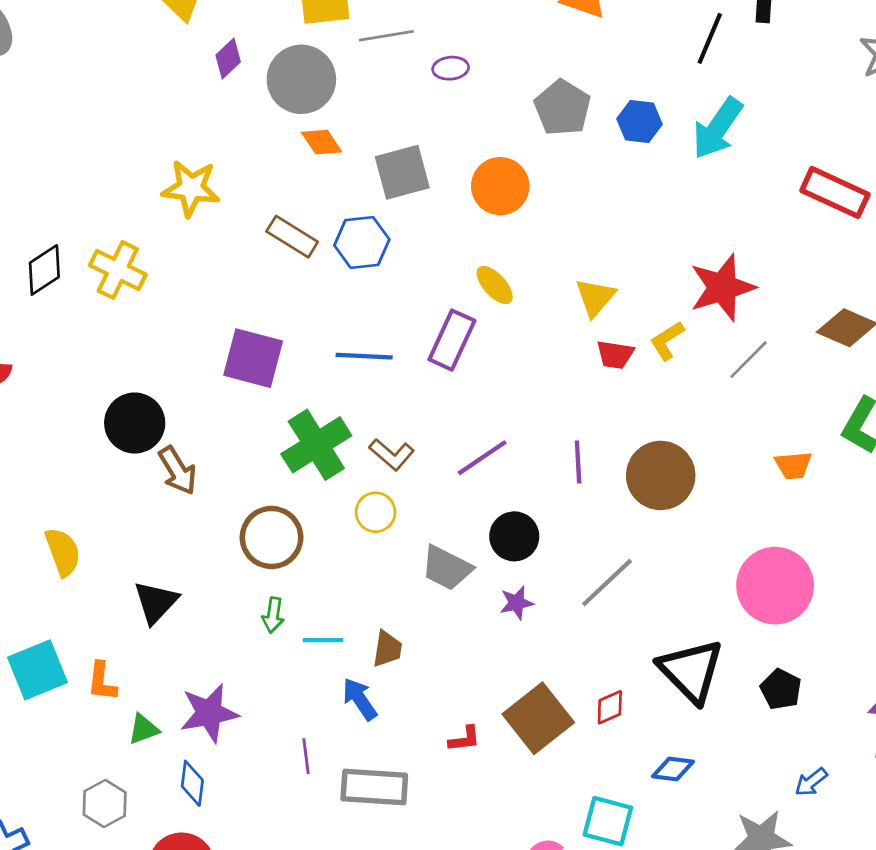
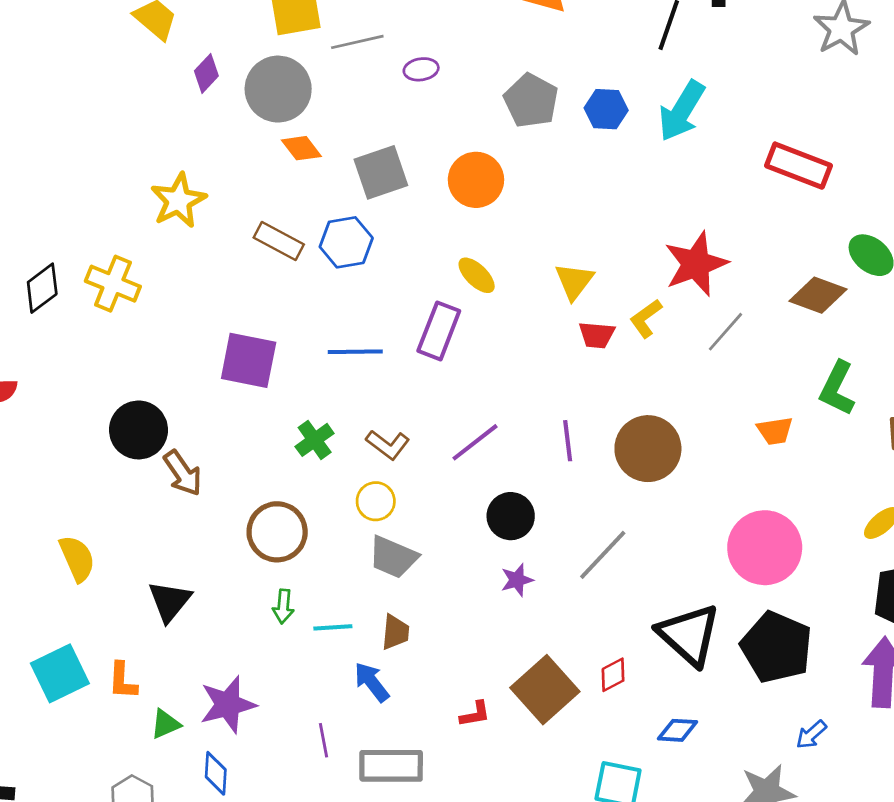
yellow star: (191, 188) -> (178, 201), turned -30
green cross: (316, 445) -> (315, 440), size x0.6
gray trapezoid: (447, 568) -> (393, 557), moved
black pentagon: (781, 689) -> (777, 647), size x1.8

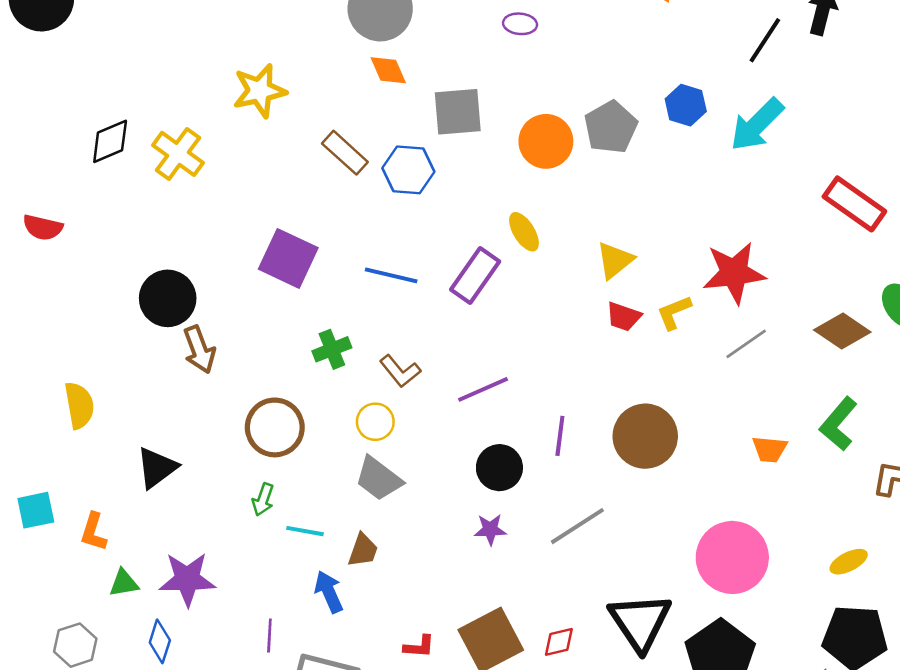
gray pentagon: (531, 101) -> (611, 127), moved
purple line: (568, 441) -> (560, 436), moved
cyan square: (60, 673) -> (36, 510), size x0.7

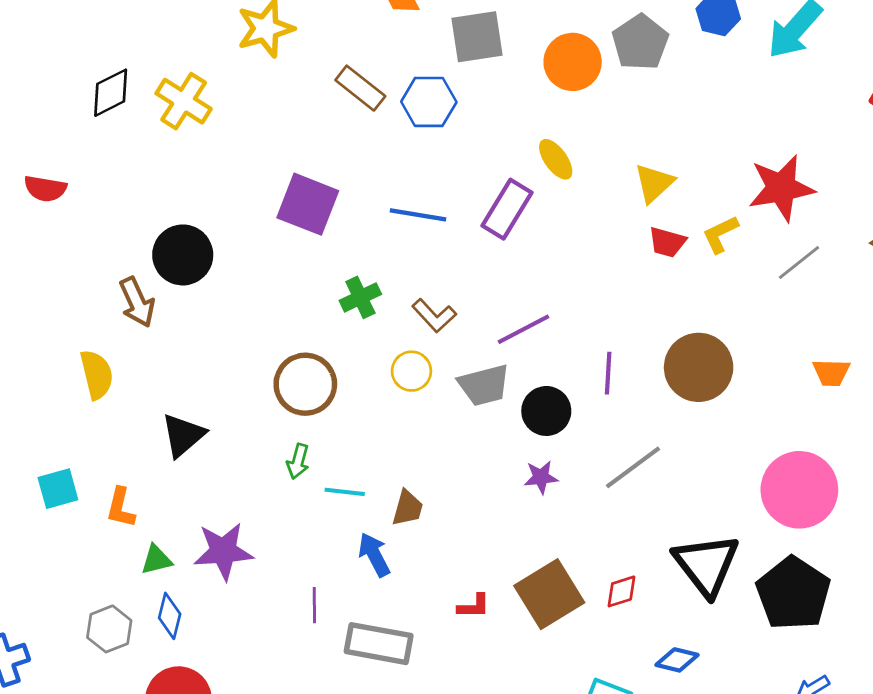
brown arrow: (199, 350) -> (137, 302), moved
gray trapezoid: (379, 479) -> (484, 385), moved, turned -48
blue diamond: (160, 641) -> (170, 616), moved

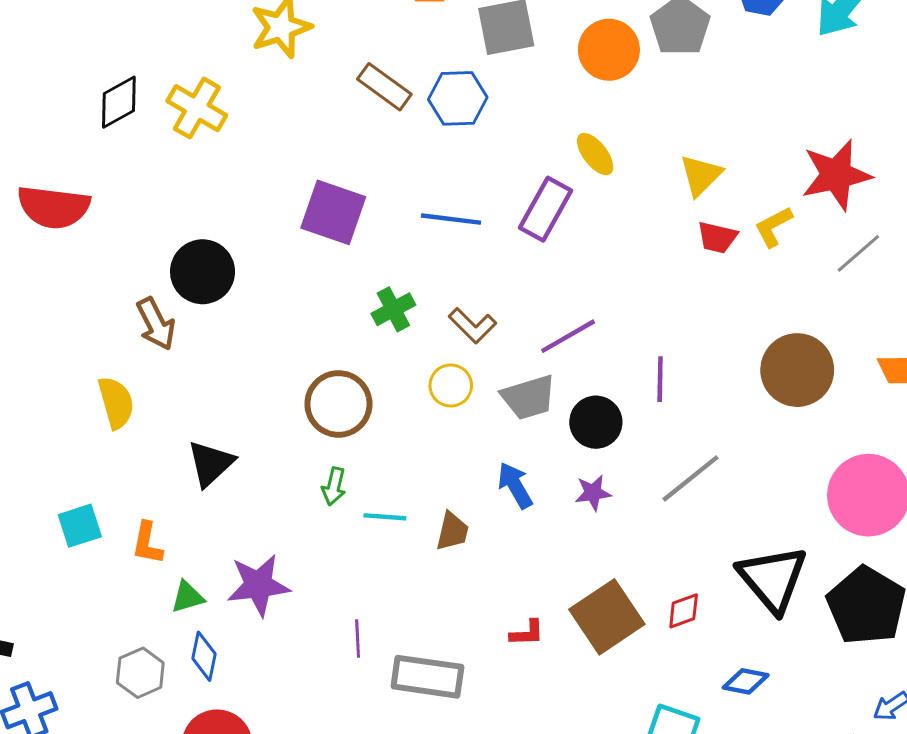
red semicircle: (45, 189) -> (54, 207), size x1.6
brown circle: (699, 367) -> (797, 370), moved
blue arrow: (374, 555) -> (515, 485), moved

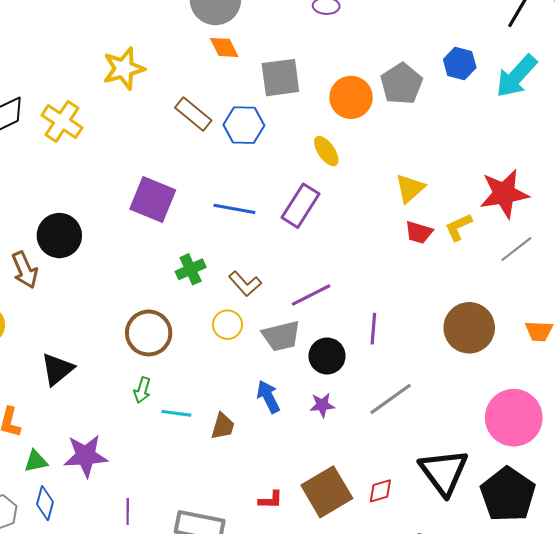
yellow ellipse: (595, 154) -> (326, 151), moved
purple line: (358, 639) -> (128, 512), moved

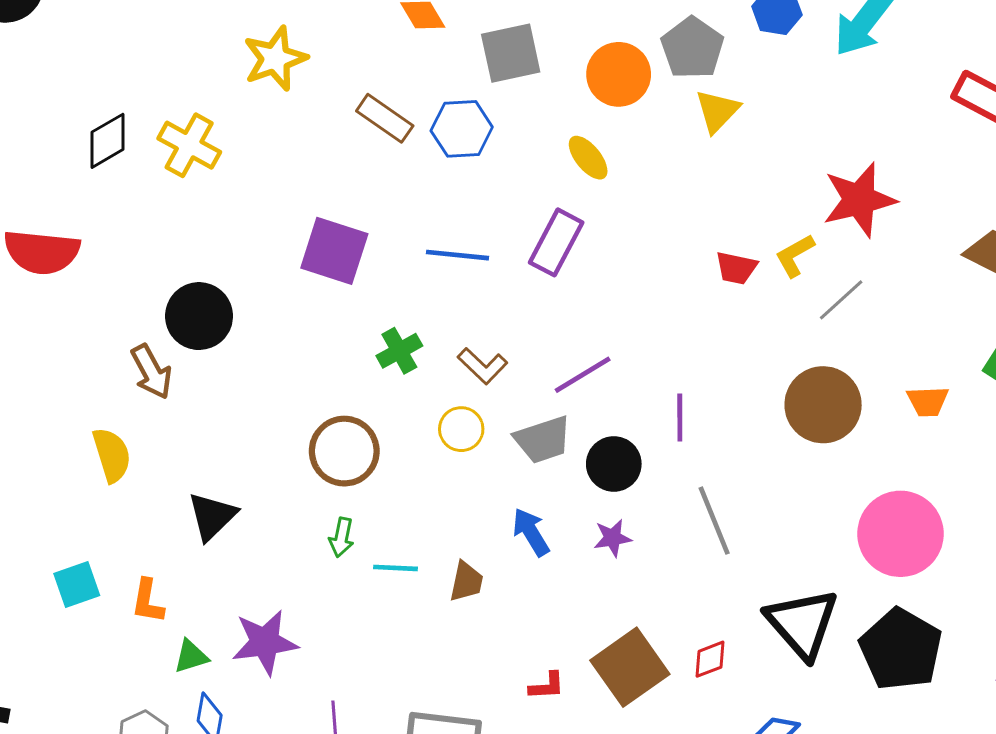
yellow triangle: (410, 188) -> (717, 111), moved
gray line: (516, 249) -> (841, 300), moved
gray line: (391, 399) -> (714, 521), turned -72

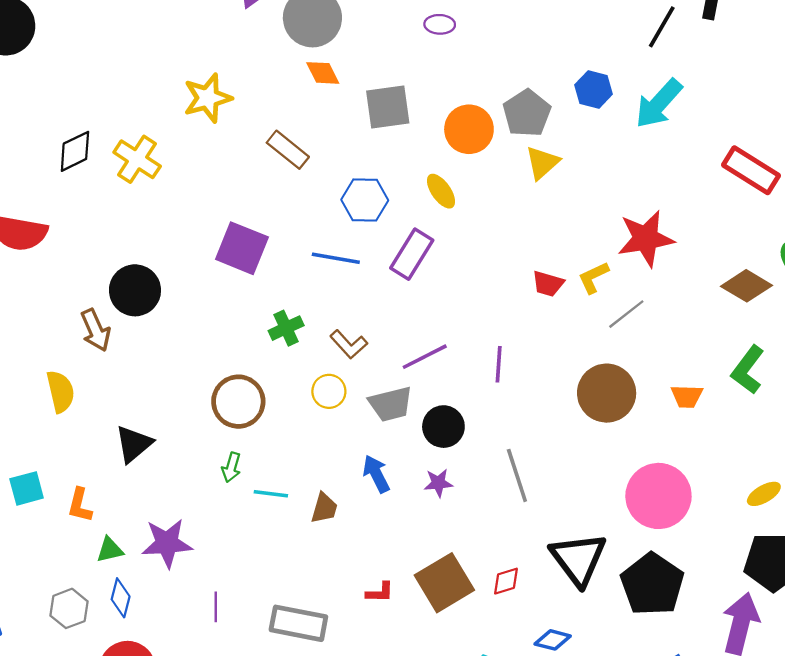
blue hexagon: (462, 129) -> (365, 200), moved
purple line: (680, 418) -> (499, 364), moved

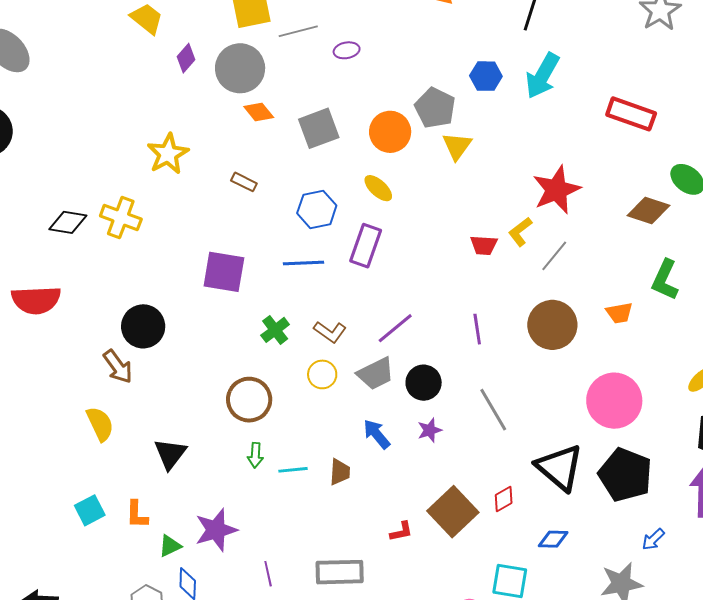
brown rectangle: (288, 150) -> (244, 182), size x0.7
black diamond: (75, 151) -> (68, 222), turned 48
purple line: (499, 364) -> (477, 329), moved

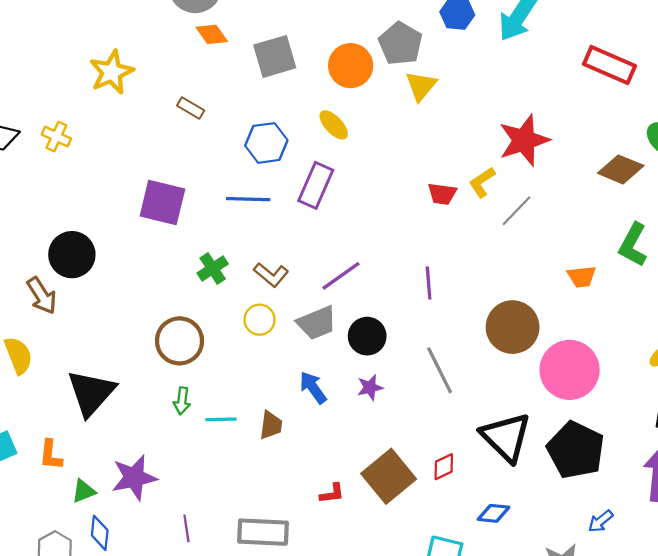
yellow cross: (121, 218) -> (56, 137), size x0.7
brown circle: (552, 325) -> (513, 327), moved
black triangle: (170, 454) -> (91, 393), size x1.4

